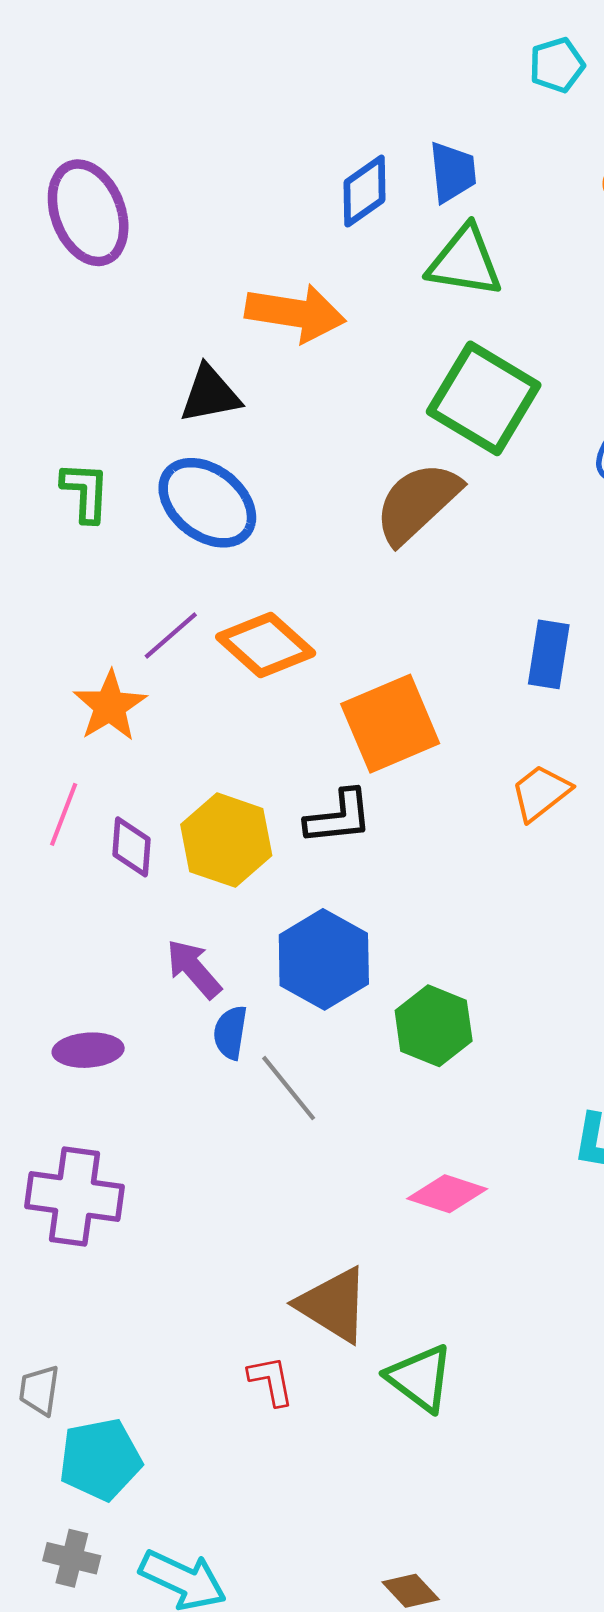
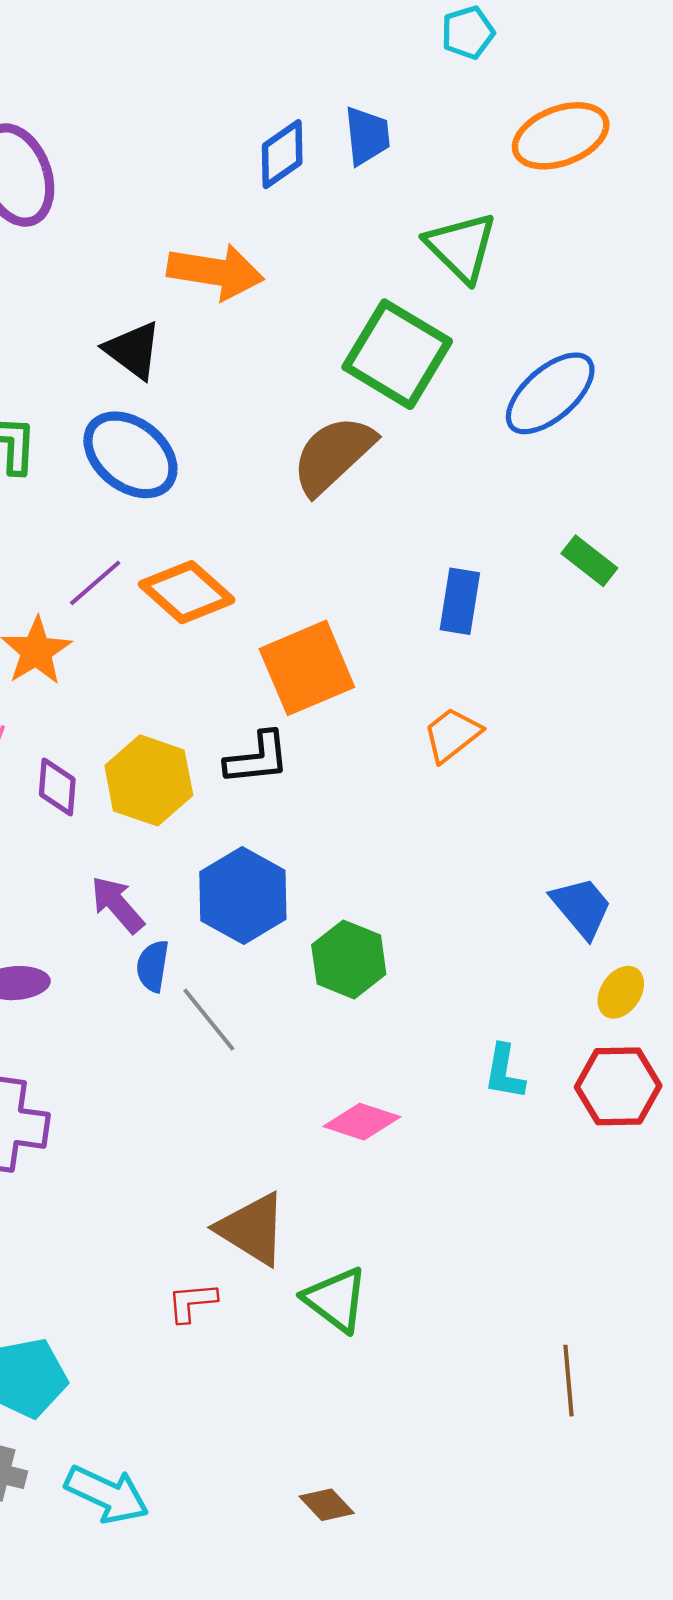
green triangle: (465, 262) -> (461, 247), moved, turned 36
black triangle: (210, 394) -> (133, 350), turned 48
red L-shape: (271, 1381) -> (192, 1302), turned -84

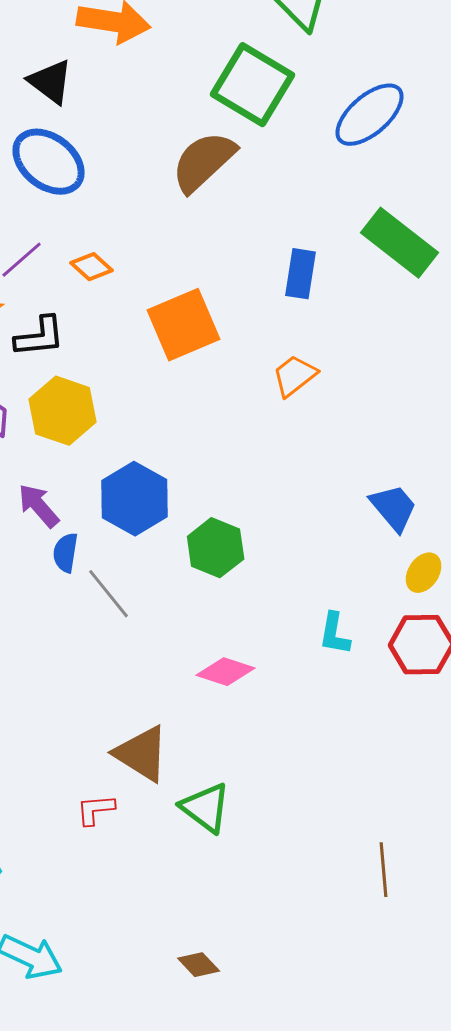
green rectangle: (589, 561) -> (400, 243), size x1.8
orange diamond: (187, 592) -> (92, 267), size x0.6
black L-shape: (257, 758) -> (40, 337), moved

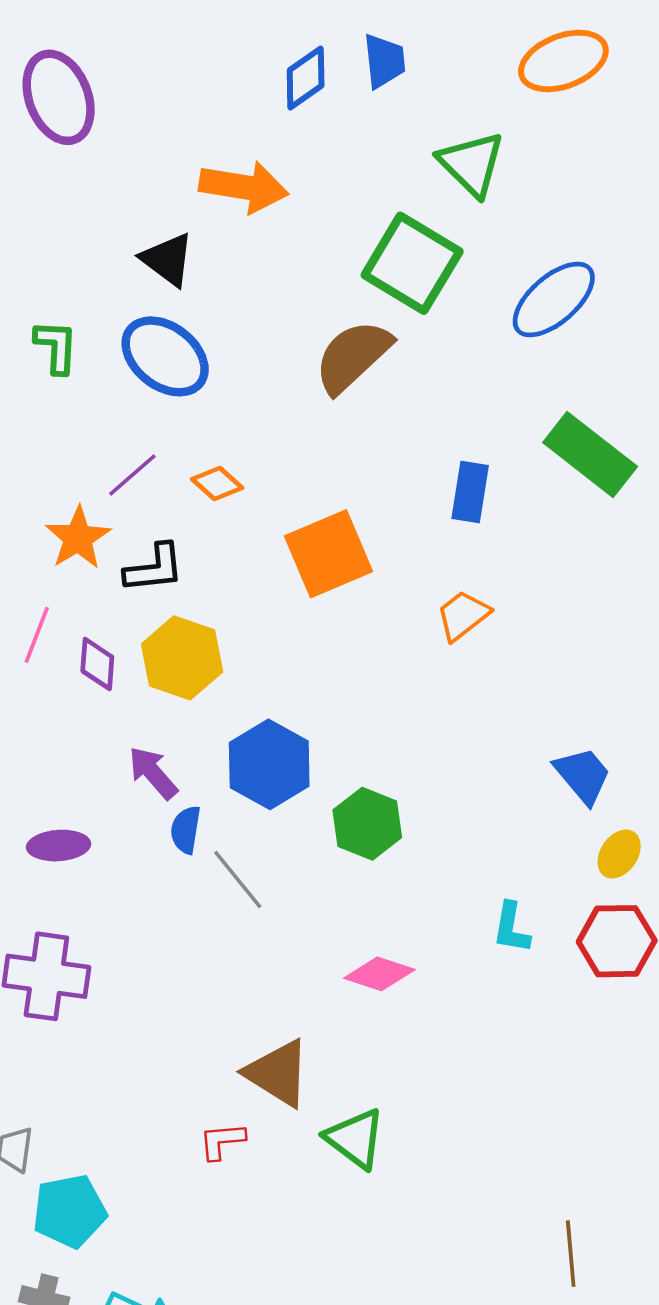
brown line: (384, 870) -> (571, 1254), moved

